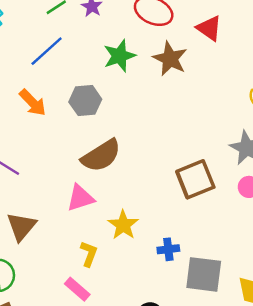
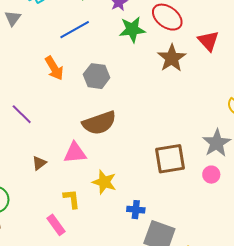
green star: (119, 56) -> (132, 29), moved
yellow star: (123, 225) -> (104, 182), turned -30
brown triangle: (21, 226) -> (39, 163), moved, size x0.6
yellow L-shape: (89, 254) -> (72, 199), turned -40

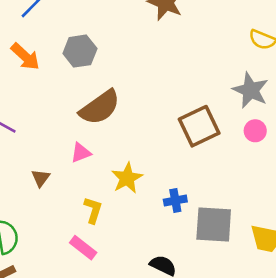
pink triangle: (75, 153) -> (81, 153), size x0.7
yellow star: (104, 182) -> (127, 178), turned -30
yellow L-shape: (72, 199) -> (93, 210), turned 40

